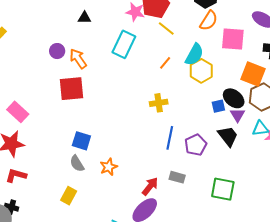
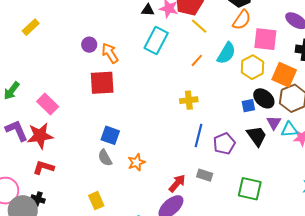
black triangle: (85, 18) -> (148, 10), moved
yellow hexagon: (201, 71) -> (252, 67), moved
purple triangle: (238, 115) -> (274, 123), moved
yellow rectangle: (69, 196) -> (96, 201), moved, turned -54

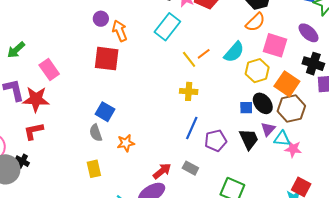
yellow line: (199, 26) -> (189, 59), moved
red L-shape: (44, 168) -> (34, 131), turned -40
yellow rectangle: (96, 201) -> (94, 169), moved

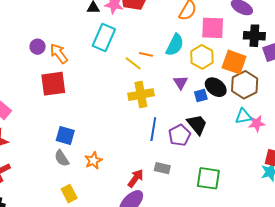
orange line: (204, 54) -> (146, 54), turned 64
yellow cross: (189, 91) -> (141, 95), size x1.4
purple triangle: (268, 129) -> (181, 82), moved
black trapezoid: (249, 139) -> (197, 124), moved

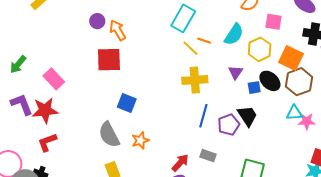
pink square: (213, 28) -> (273, 22), size x0.7
cyan rectangle: (104, 37) -> (183, 18), moved
blue square: (65, 135) -> (127, 103), moved
gray semicircle: (62, 158) -> (109, 135), size x1.5

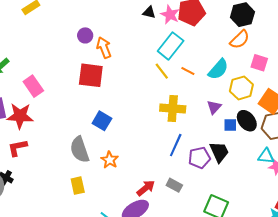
yellow line: (190, 48) -> (162, 71), moved
orange star: (140, 140) -> (110, 160), turned -30

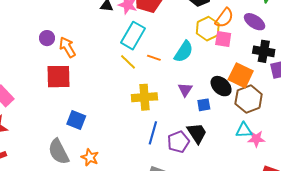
orange semicircle: (240, 39) -> (224, 18), moved
yellow hexagon: (241, 88) -> (208, 29), moved
black ellipse: (247, 121) -> (221, 86), moved

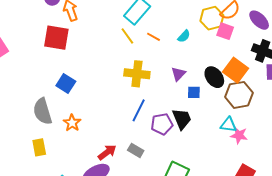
cyan semicircle: (184, 52) -> (184, 36), size x0.6

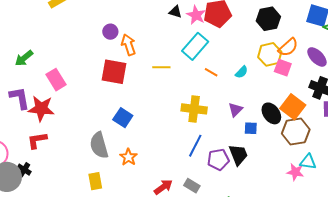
yellow line: (127, 36) -> (161, 67), moved, turned -54
cyan triangle: (228, 125) -> (308, 162), moved

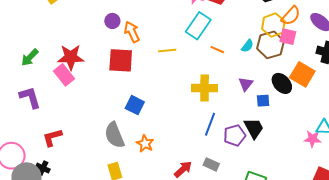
red star: (41, 109) -> (71, 57), moved
brown hexagon: (296, 132) -> (271, 45), moved

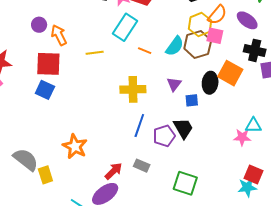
cyan semicircle: (247, 46) -> (175, 46), size x1.5
black ellipse: (282, 83) -> (210, 83), turned 50
blue square: (135, 105) -> (45, 90), moved
gray semicircle: (114, 135) -> (26, 160), moved, turned 152
orange star: (145, 144) -> (75, 146), size x1.4

